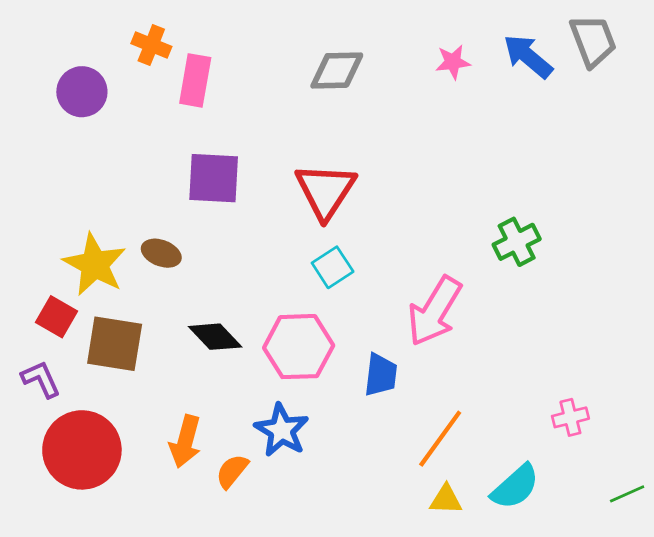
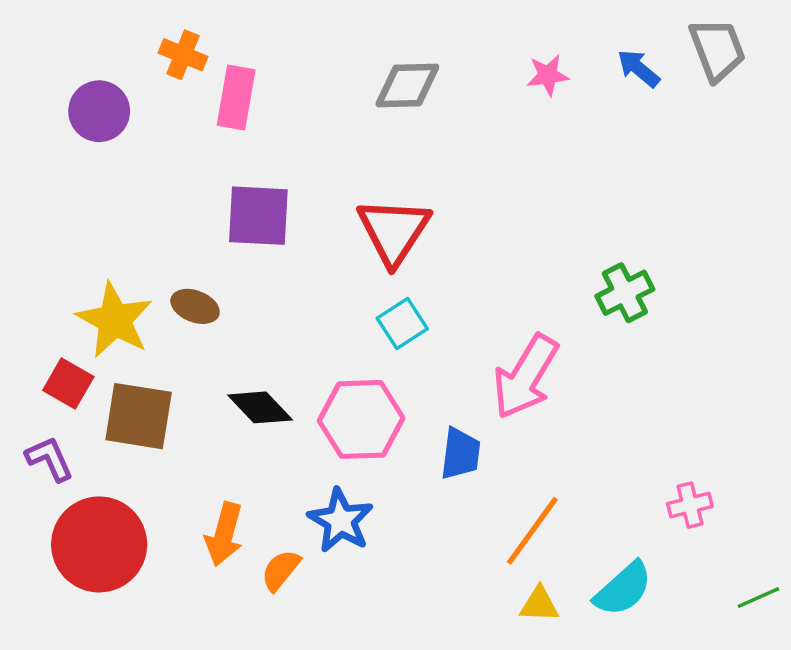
blue arrow: (528, 56) -> (639, 68), size x0.7

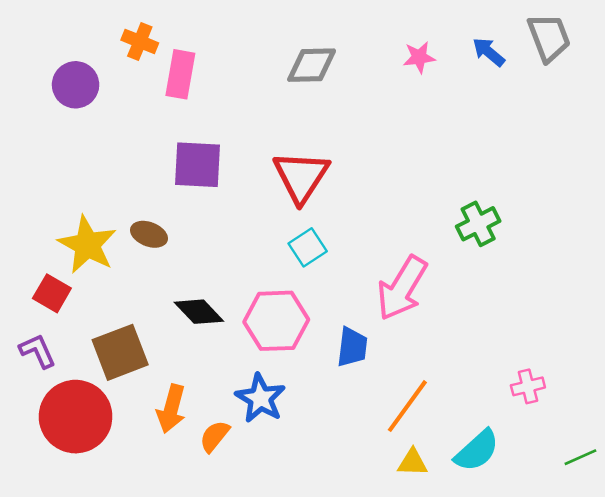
brown square: (139, 416) -> (120, 352), moved, turned -30

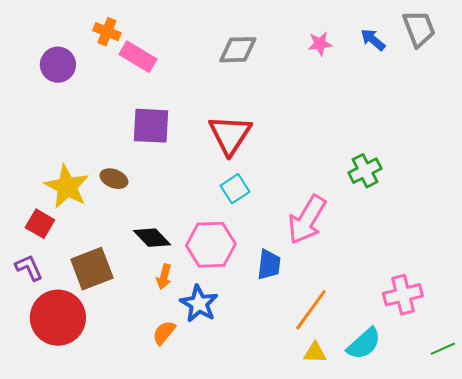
pink rectangle: (180, 74) -> (138, 57), turned -69
pink cross: (528, 386) -> (403, 295), size x1.5
orange arrow: (171, 409) -> (164, 277), moved, size x0.7

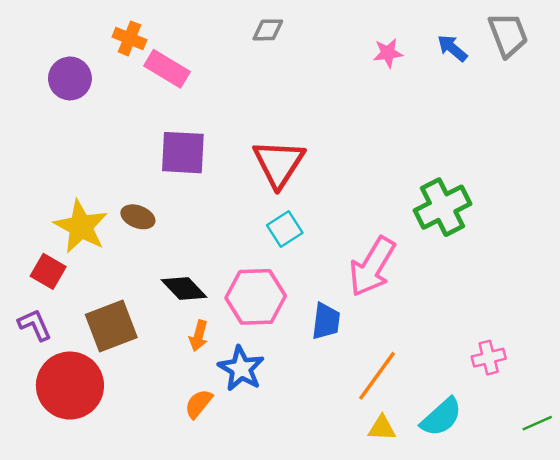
gray diamond: (238, 50) -> (268, 30), moved, size x0.7
green cross: (365, 171) -> (443, 207), size x1.4
pink cross: (403, 295) -> (489, 358), size x0.7

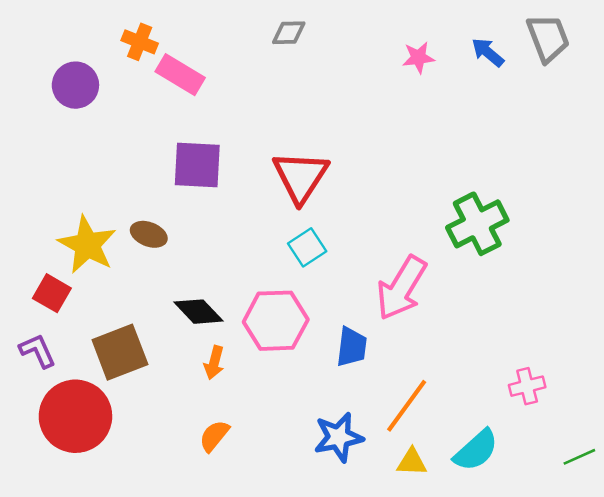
blue star: (241, 369) -> (339, 437), moved, turned 30

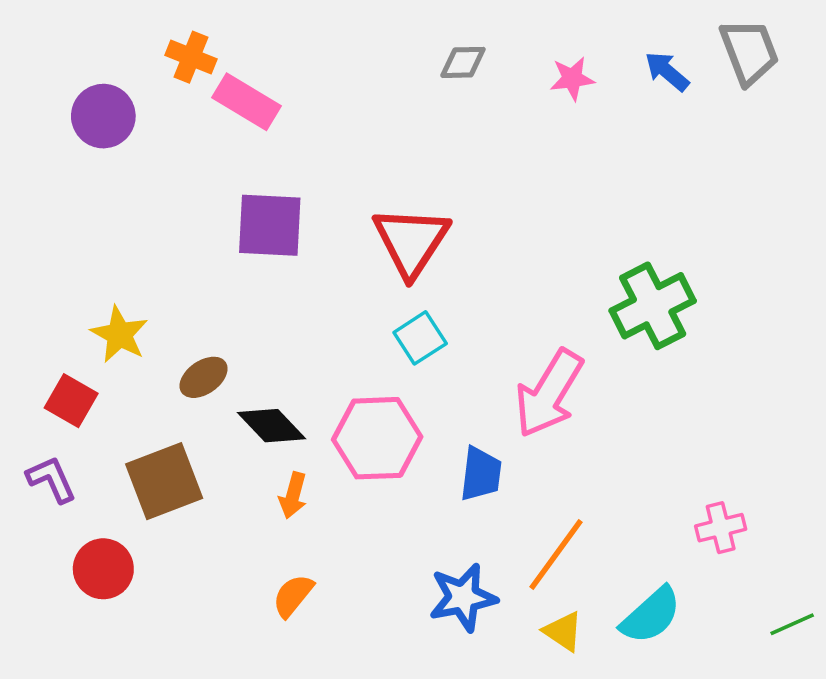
gray diamond: (289, 33) -> (463, 62), moved
brown ellipse: (149, 234) -> (204, 377), moved, turned -56
yellow star: (87, 245) -> (119, 334), size x0.7
red circle: (75, 416) -> (103, 569), size x0.6
yellow triangle: (412, 462) -> (563, 631), turned 32

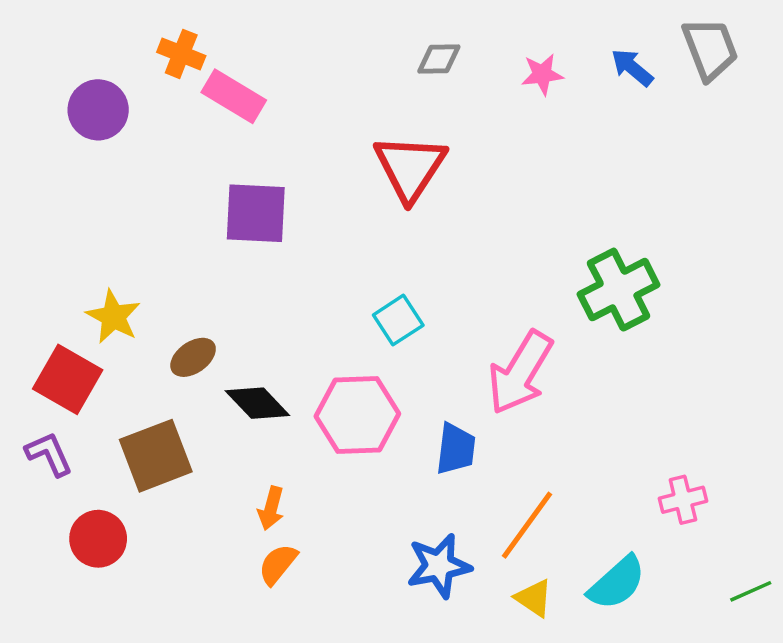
red triangle: (411, 241) -> (410, 167), moved
red square: (71, 401) -> (68, 379), size x1.4
orange arrow: (293, 495) -> (271, 508), moved

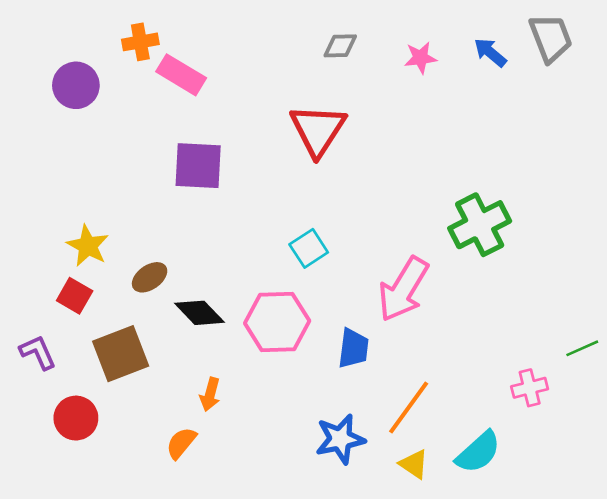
orange cross: (181, 54) -> (140, 42), turned -32
red square: (68, 379) -> (75, 296), moved, size x0.7
orange semicircle: (278, 564) -> (181, 443), moved
green line: (751, 591) -> (582, 348), moved

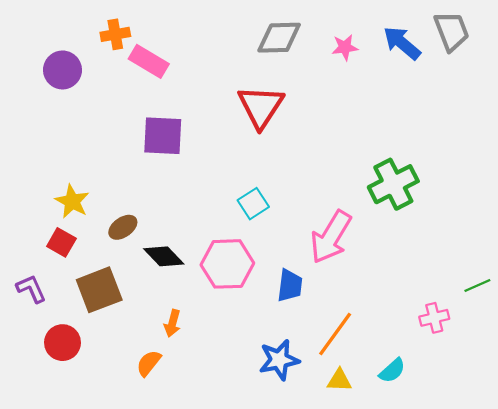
gray diamond: (340, 46) -> (279, 38), size x1.6
blue arrow: (490, 52) -> (402, 43), size x1.4
cyan semicircle: (478, 452) -> (392, 371), size x0.7
yellow triangle: (414, 464) -> (339, 380), turned -32

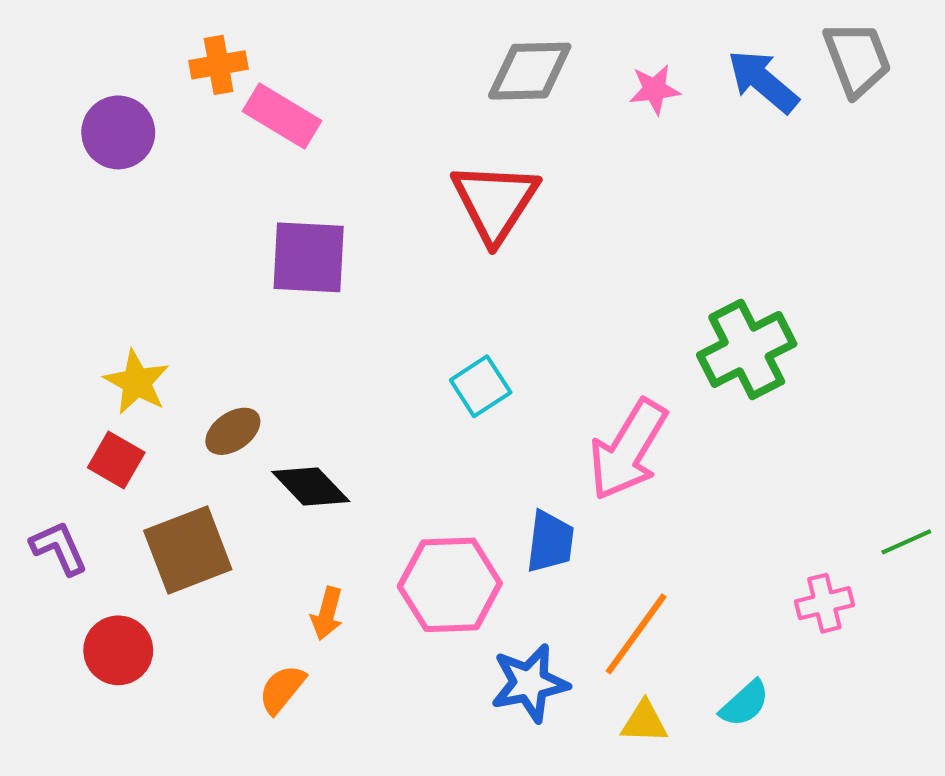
pink hexagon: (227, 264) -> (450, 585), moved

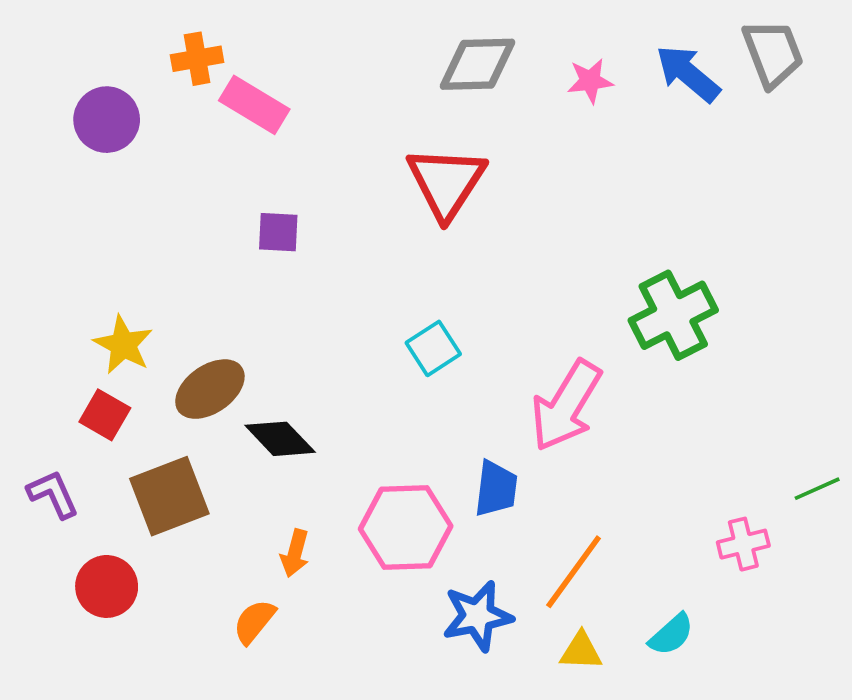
purple square: (309, 257) -> (278, 232), size x0.6
brown ellipse: (233, 431) -> (210, 389), size x1.4

